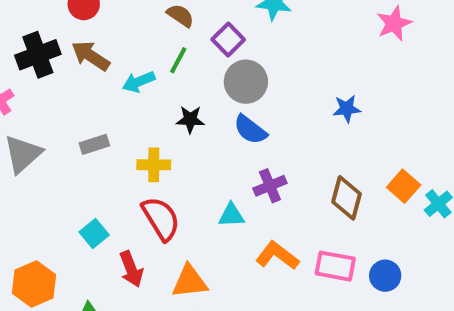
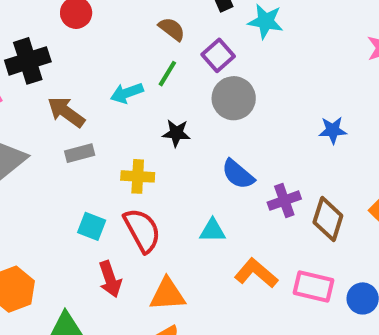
brown arrow: (91, 56) -> (66, 112), moved
blue semicircle: (250, 130) -> (238, 174), moved
purple cross: (270, 186) -> (284, 201), moved
cyan square: (94, 234) -> (92, 226), moved, turned -32

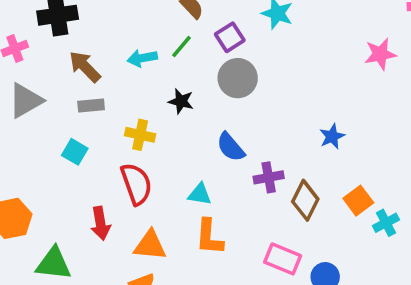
blue star: (333, 130) -> (332, 136), moved, turned -30
cyan square: (92, 226) -> (75, 152), moved
orange L-shape: (256, 273) -> (209, 237), moved, turned -135

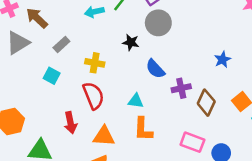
brown arrow: (85, 67) -> (37, 18), moved
black star: (181, 101) -> (131, 42), moved
gray rectangle: (91, 106) -> (61, 44), turned -35

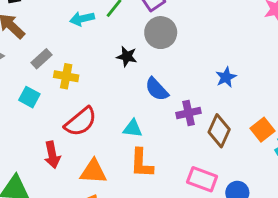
blue star: (223, 59) -> (226, 77), moved
yellow cross: (95, 63) -> (66, 76), moved
red semicircle: (93, 96) -> (81, 122), turned 72

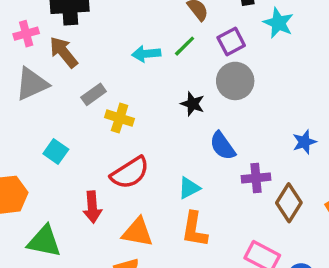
cyan square: (29, 97) -> (56, 151), moved
cyan triangle: (133, 128) -> (189, 188), turned -42

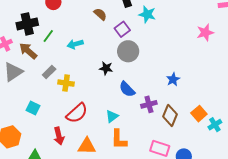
green line: (185, 46) -> (48, 36), moved

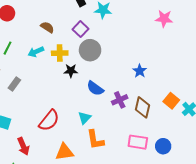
brown semicircle: (100, 14) -> (47, 27), moved
pink star: (205, 33) -> (164, 19), turned 30
yellow cross: (66, 83) -> (60, 53), moved
red arrow: (59, 136) -> (23, 146), moved

